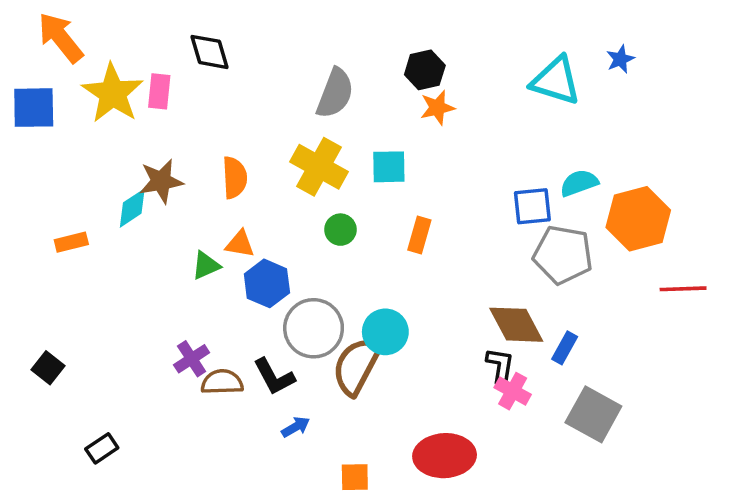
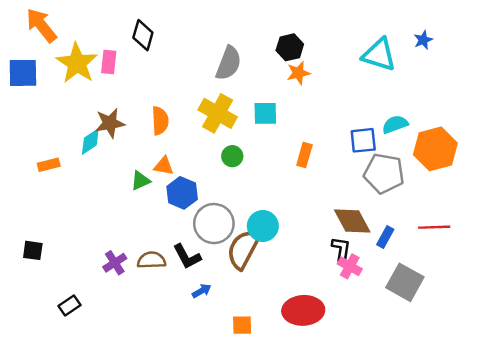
black diamond: (209, 52) -> (143, 35), turned 32
orange rectangle: (419, 235) -> (304, 155), moved
red line: (683, 289) -> (434, 227), moved
purple cross: (192, 359) -> (115, 263), moved
black square: (48, 368) -> (33, 250), turned -30

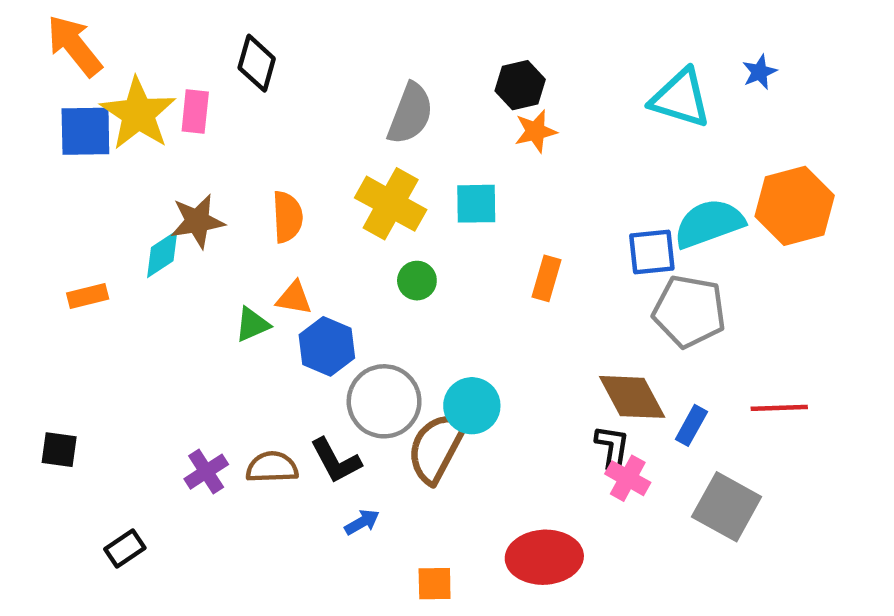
blue square: (23, 73) -> (85, 131), moved
cyan semicircle: (395, 124) -> (709, 223), size x1.5
orange hexagon: (435, 149) -> (795, 206), moved

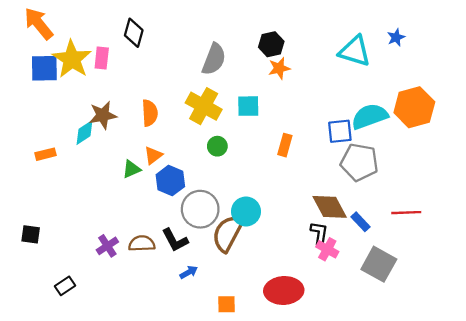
orange triangle: (294, 298) -> (153, 155), turned -48
blue rectangle: (691, 425) -> (361, 222), turned -72

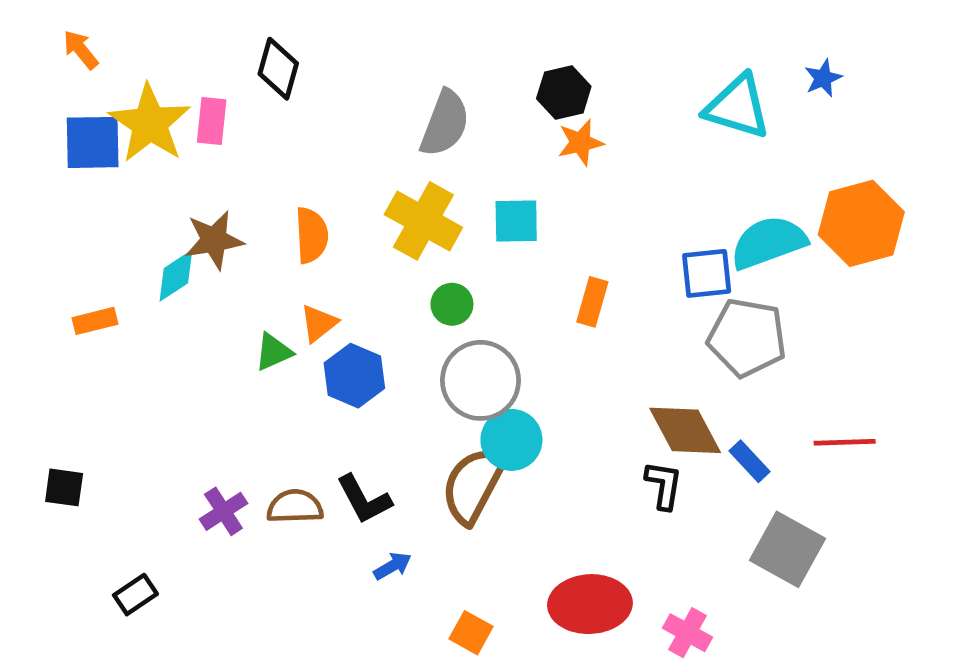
orange arrow: (39, 24) -> (81, 50), size x0.6
gray circle: (200, 209) -> (481, 380), moved
pink cross: (327, 249) -> (688, 633), moved
orange square: (226, 304) -> (471, 633), turned 30

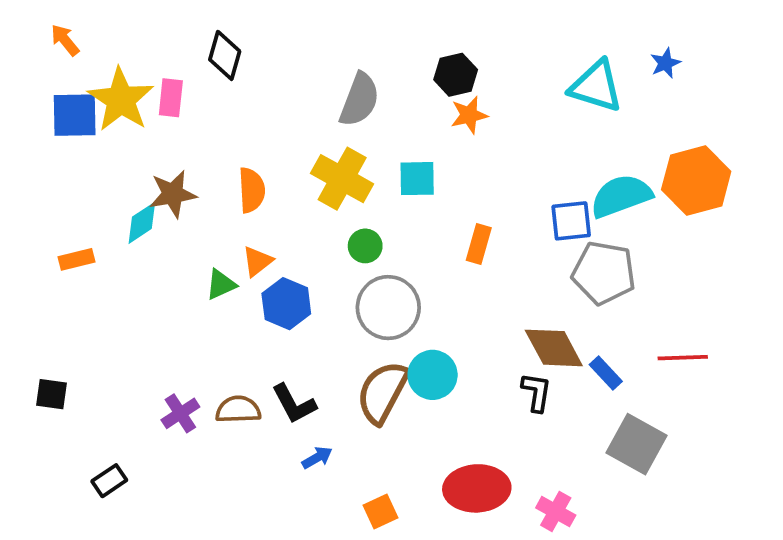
cyan circle: (511, 440) -> (433, 375), moved
orange square: (471, 633) -> (381, 512), turned 36

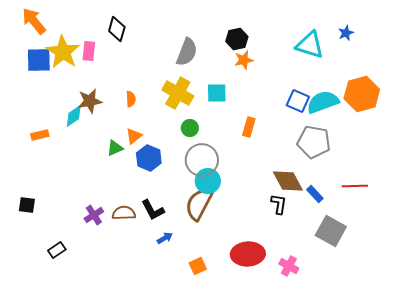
orange arrow: (65, 40) -> (34, 21), size x1.6
orange semicircle: (252, 190) -> (131, 99), size x0.7
blue square: (571, 221) -> (298, 101), moved, turned 30
cyan circle: (433, 375) -> (208, 181), moved

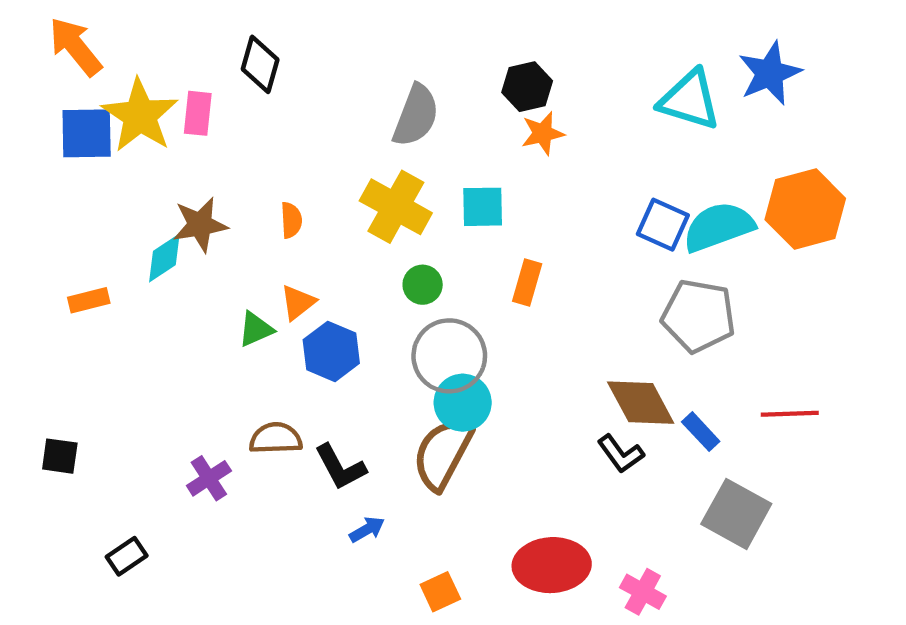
blue star: (346, 33) -> (770, 73), size x1.8
orange rectangle: (249, 127) -> (527, 282), moved
black L-shape: (279, 204) -> (621, 454), turned 135
brown semicircle: (124, 213) -> (276, 438), moved

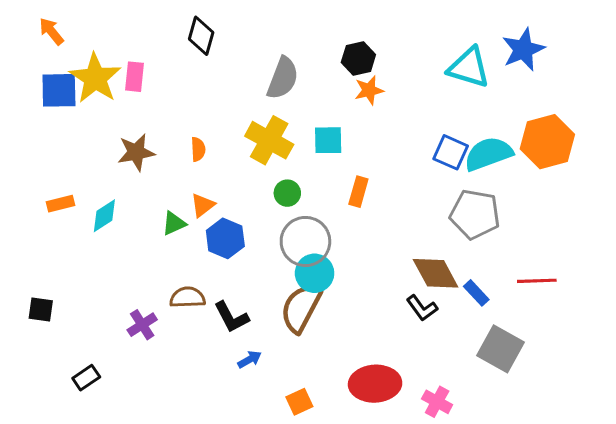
orange arrow: (75, 47) -> (51, 31), size x0.7
black diamond: (260, 64) -> (201, 36), moved
cyan diamond: (164, 258) -> (104, 216), moved

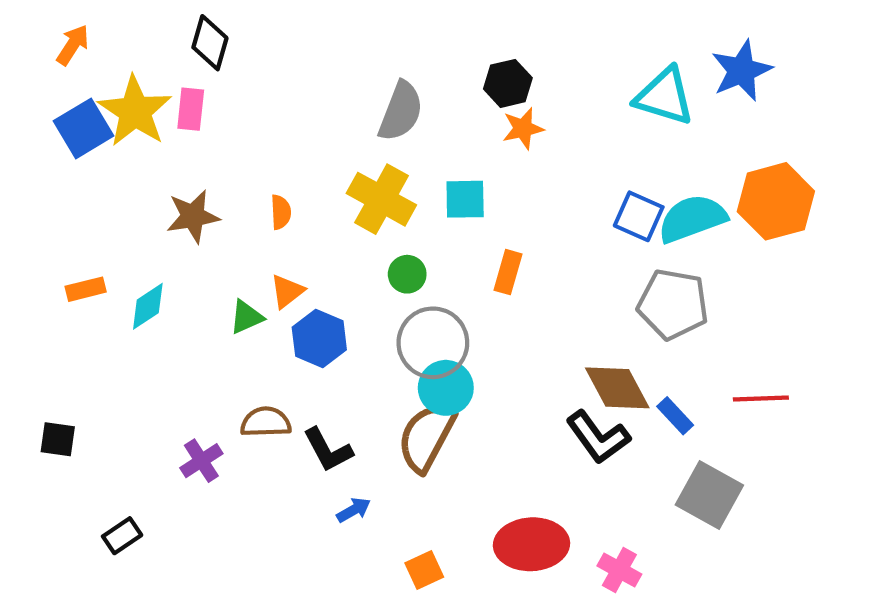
orange arrow: (51, 31) -> (73, 45), turned 72
black diamond: (201, 36) -> (210, 43), moved
blue square: (59, 90) -> (84, 128), turned -30
black L-shape: (422, 308) -> (598, 437), size x1.4

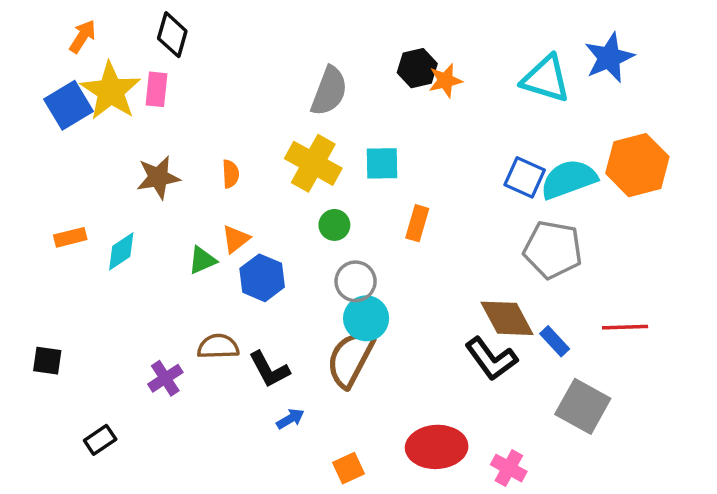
orange arrow: (73, 45) -> (82, 36), moved
orange star: (523, 128) -> (445, 81), moved
gray circle: (433, 343) -> (356, 281), size x0.7

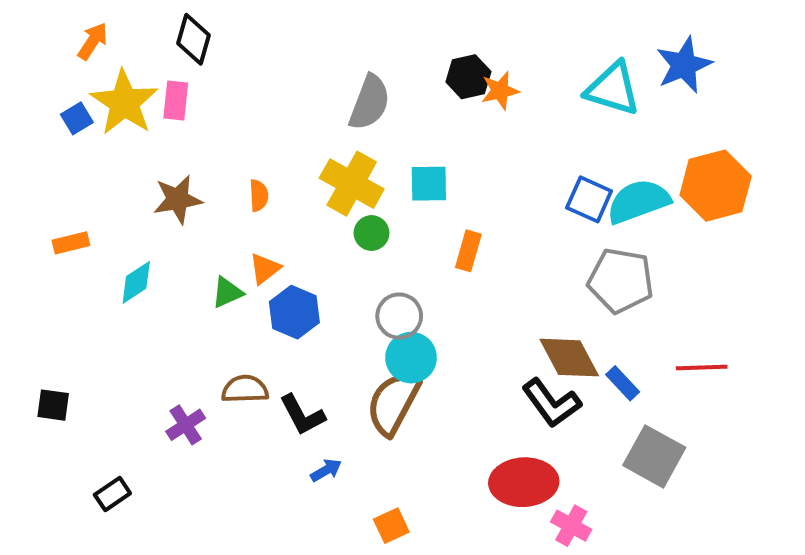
blue square: (68, 105) -> (77, 118), size x0.6
green circle: (334, 225) -> (371, 233), moved
orange rectangle: (70, 237) -> (71, 243), moved
red ellipse: (437, 447) -> (524, 482), moved

